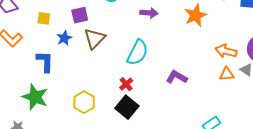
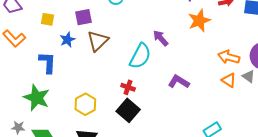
purple arrow: (149, 13) -> (161, 38), moved, turned -138
orange triangle: (227, 74) -> (229, 80), turned 35
red cross: (126, 84) -> (128, 87), turned -32

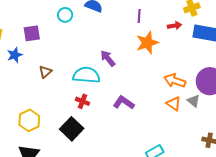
brown triangle: (98, 41) -> (45, 72), moved, size x0.6
cyan semicircle: (140, 56) -> (86, 75), turned -116
red cross: (128, 87) -> (83, 101), moved

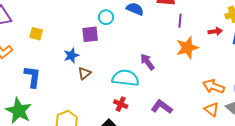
purple square: (32, 33) -> (90, 34), moved
blue star: (15, 55) -> (71, 55), moved

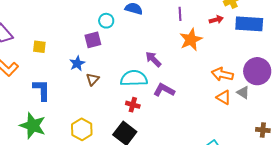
purple L-shape: (162, 107) -> (164, 90), moved

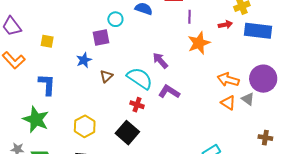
cyan semicircle: (134, 78) -> (140, 78), turned 32
brown triangle: (93, 79) -> (106, 76), moved

